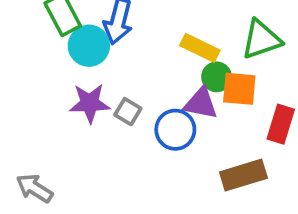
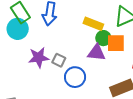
cyan circle: (89, 46) -> (18, 29), moved
blue circle: (175, 130) -> (75, 77), moved

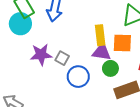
yellow rectangle: (93, 24) -> (100, 35), moved, turned 60
green circle: (103, 38) -> (110, 68), moved

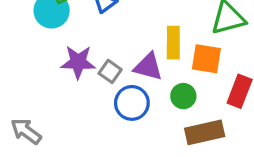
purple triangle: (102, 52) -> (148, 67), moved

